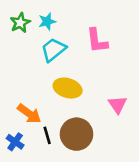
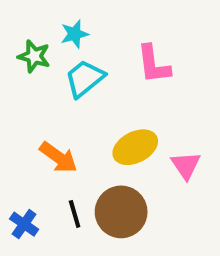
green star: (20, 23) -> (34, 56), moved, turned -30
yellow ellipse: (68, 88) -> (135, 147), moved, turned -44
orange arrow: (29, 114) -> (58, 157), moved

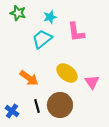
cyan star: (75, 34) -> (50, 17), moved
green star: (34, 56) -> (18, 13), moved
yellow ellipse: (135, 147) -> (67, 73), turned 65

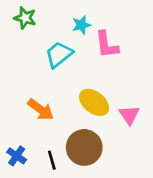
cyan star: (50, 17) -> (81, 25), moved
black line: (37, 106) -> (52, 160), moved

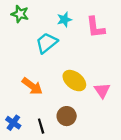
pink L-shape: (107, 45) -> (95, 27), moved
brown circle: (84, 147) -> (67, 116), size x0.7

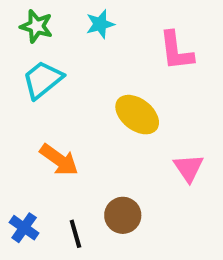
cyan star: (64, 20) -> (100, 24), moved
cyan trapezoid: (47, 43) -> (43, 80), moved
yellow ellipse: (74, 81) -> (137, 115), moved

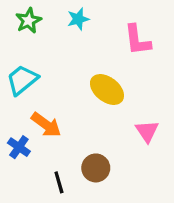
green star: (36, 26) -> (29, 21), turned 30
cyan trapezoid: (43, 80) -> (22, 80), moved
blue cross: (24, 228) -> (19, 147), moved

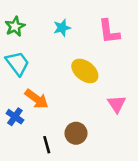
cyan star: (78, 19) -> (62, 28), moved
green star: (29, 21) -> (15, 26), moved
cyan trapezoid: (22, 80) -> (18, 63), turned 92

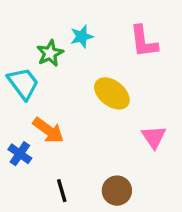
green star: (15, 26) -> (50, 53), moved
brown circle: (76, 133) -> (117, 191), moved

